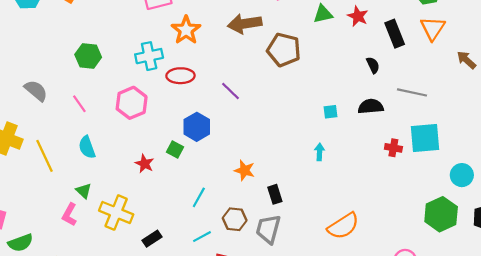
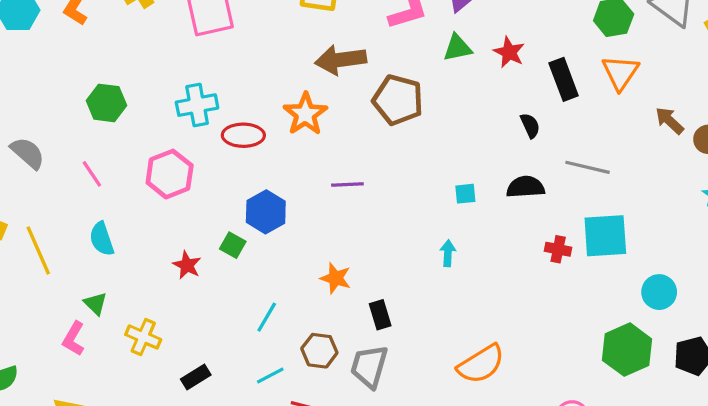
orange star: (186, 30) -> (305, 114), moved
purple line: (230, 91) -> (347, 185), moved, turned -48
yellow cross: (116, 213) -> (143, 337), size x0.7

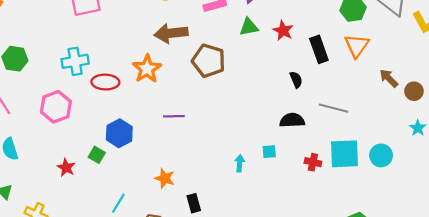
cyan square: (465, 194) -> (269, 152), moved
cyan circle: (659, 292) -> (381, 155), moved

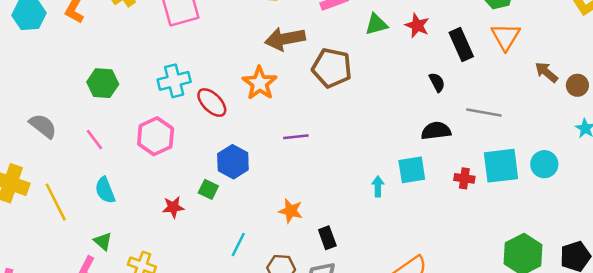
red ellipse: (105, 82) -> (212, 103), turned 48
cyan square: (269, 152) -> (412, 170), size x1.6
red star: (66, 168) -> (173, 207), turned -30

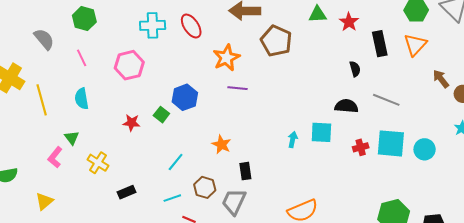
green hexagon: (103, 83) -> (84, 19), moved
orange star: (260, 83) -> (226, 58), moved
red ellipse: (212, 103) -> (191, 26), moved
red cross: (464, 178) -> (361, 147), turned -35

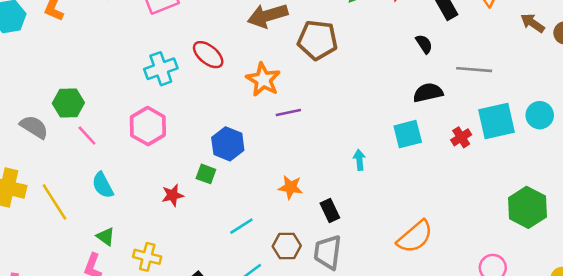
green hexagon: (84, 19) -> (68, 103), moved
cyan arrow: (293, 140) -> (359, 160), moved
cyan line: (176, 162) -> (241, 226), turned 36

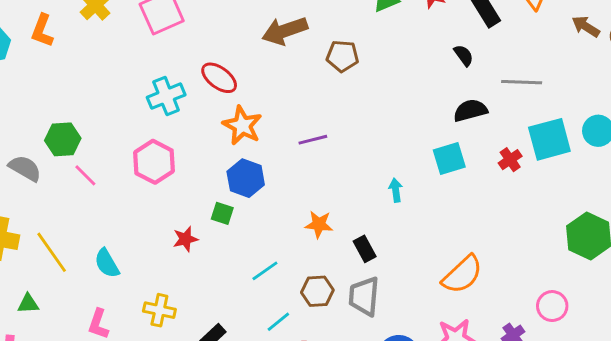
brown pentagon: (317, 40) -> (342, 56), size x0.7
orange star: (263, 80) -> (242, 125), moved
cyan semicircle: (103, 185) -> (107, 263), moved
green triangle: (106, 237) -> (28, 304), moved, turned -36

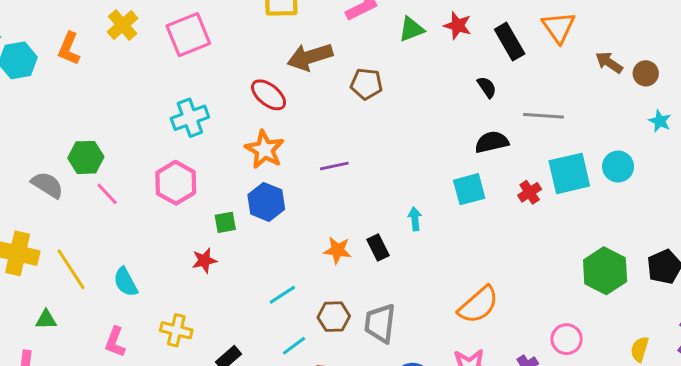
red ellipse: (219, 78) -> (269, 95), moved
green square: (222, 213) -> (225, 222), moved, turned -30
black rectangle: (365, 249) -> (378, 247), moved

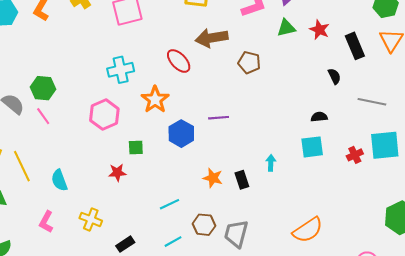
black semicircle: (492, 142) -> (319, 117), moved, size x0.7
orange star: (265, 150) -> (155, 100), moved
pink line: (107, 194) -> (43, 116), moved
blue hexagon: (266, 202) -> (181, 134), moved

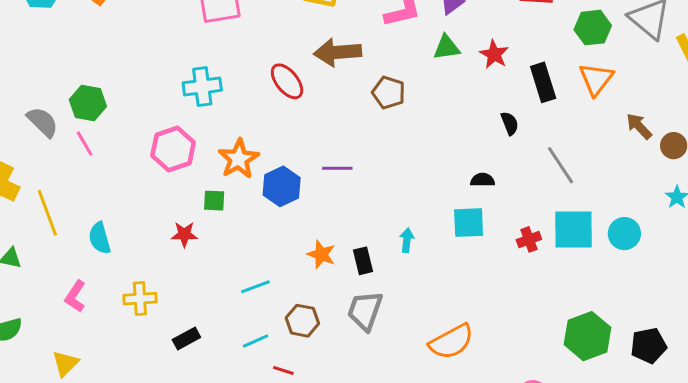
orange star: (155, 100) -> (239, 159), moved
gray line: (372, 102) -> (561, 165), turned 40
yellow cross: (91, 219) -> (140, 299), turned -30
gray trapezoid: (236, 234) -> (365, 311), moved

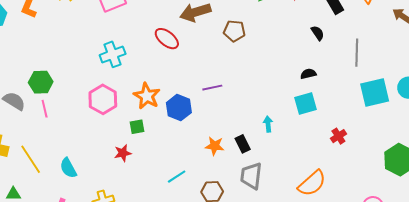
pink line: (85, 143) -> (45, 109), turned 30
gray line: (561, 165) -> (357, 53), turned 48
red cross: (529, 239) -> (338, 136), moved

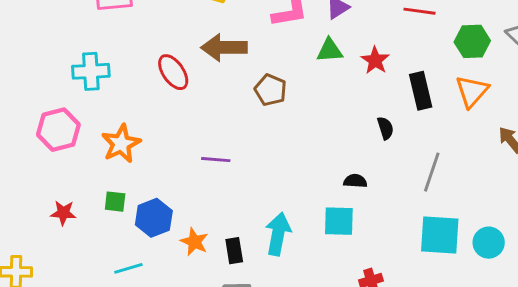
blue hexagon: (179, 108) -> (154, 218), moved
cyan arrow: (268, 124) -> (278, 234), size x1.8
green square: (137, 127) -> (115, 202), moved

